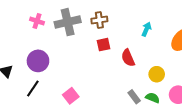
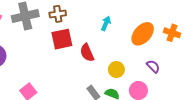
red square: (103, 45) -> (62, 39), size x1.5

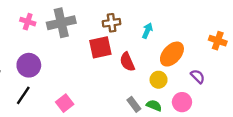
brown cross: (58, 14) -> (112, 23), moved
orange ellipse: (143, 34) -> (172, 54), moved

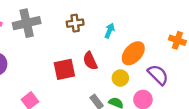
red square: (100, 47) -> (64, 69), moved
purple semicircle: (198, 76) -> (158, 75), size x1.5

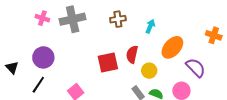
red semicircle: (90, 61) -> (132, 54), turned 36
yellow circle: (120, 78) -> (149, 71), moved

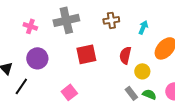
pink cross: (42, 18) -> (30, 26), moved
red square: (108, 63) -> (86, 54), moved
black line: (38, 85) -> (21, 86), moved

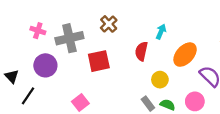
gray cross: (66, 20) -> (69, 38), moved
brown cross: (111, 20) -> (109, 24), moved, turned -35
red semicircle: (125, 55) -> (141, 51), moved

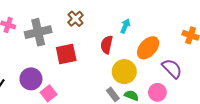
purple circle: (45, 65) -> (31, 79), moved
yellow circle: (160, 80) -> (124, 72), size x1.5

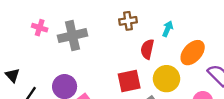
brown cross: (76, 19) -> (128, 21), moved, turned 35
red square: (66, 54) -> (129, 81), moved

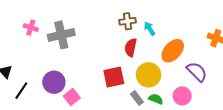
brown cross: (128, 21) -> (127, 21), moved
cyan arrow: (168, 29) -> (150, 29), turned -56

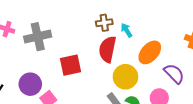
red semicircle: (131, 48) -> (107, 49), size x1.4
red square: (114, 77) -> (70, 65), moved

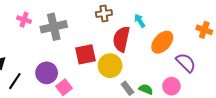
brown cross: (104, 23) -> (104, 13), moved
yellow circle: (125, 77) -> (110, 66), moved

